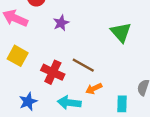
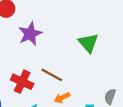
purple star: (61, 23) -> (30, 34), size x1.5

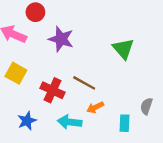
purple star: (30, 34) -> (61, 39), turned -30

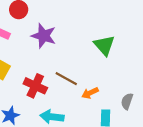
orange arrow: (95, 107) -> (90, 93), moved

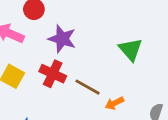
red cross: (35, 86) -> (53, 74), moved

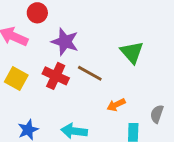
brown line: (88, 87) -> (90, 73), moved

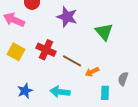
purple star: (65, 42) -> (67, 17), moved
brown line: (90, 73) -> (72, 61), moved

